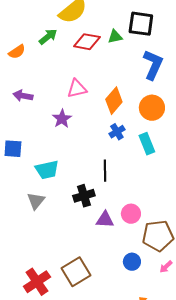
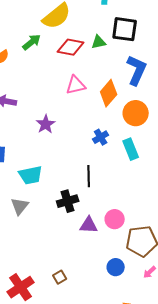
pink triangle: (77, 89) -> (76, 85), moved
orange diamond: (114, 101) -> (109, 93), moved
brown square: (76, 272) -> (60, 277), size x0.5

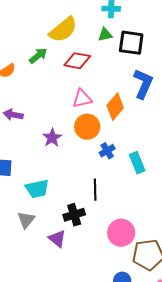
green triangle: (99, 42) -> (105, 35), moved
orange circle: (136, 113) -> (87, 127), moved
pink circle: (115, 219) -> (121, 233), size x1.4
purple triangle: (89, 225) -> (57, 239), moved, turned 36

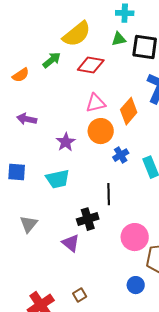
cyan trapezoid: (37, 189) -> (58, 179), moved
gray triangle: (26, 220) -> (29, 224), moved

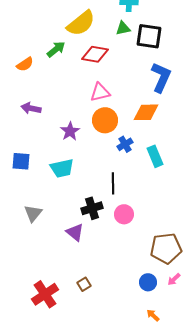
orange diamond: (129, 111) -> (146, 112), moved, turned 48
pink circle: (135, 237) -> (124, 214), moved, size x0.7
blue circle: (136, 285) -> (148, 282), moved

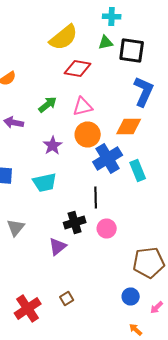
green arrow: (56, 49) -> (48, 104), moved
blue cross: (125, 144) -> (108, 158), size x1.8
purple triangle: (75, 232) -> (58, 246), turned 42
pink arrow: (174, 279) -> (157, 308), moved

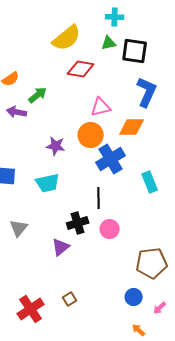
green arrow: (48, 104) -> (38, 95), moved
pink triangle: (83, 106) -> (101, 107), moved
purple arrow: (14, 122) -> (17, 112), moved
purple star: (53, 146) -> (56, 146), turned -30
cyan rectangle: (138, 170) -> (150, 182), moved

